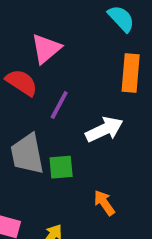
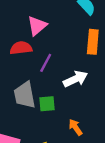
red semicircle: (22, 82) -> (21, 48), turned -40

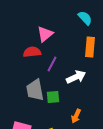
orange arrow: (75, 127) -> (76, 116), turned -120

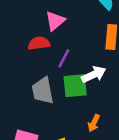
green square: (53, 97) -> (75, 86), moved, size x1.5

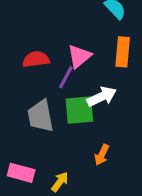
pink triangle: (55, 21) -> (79, 56), moved

